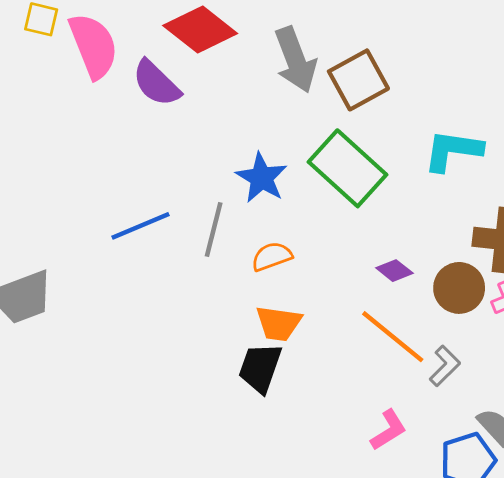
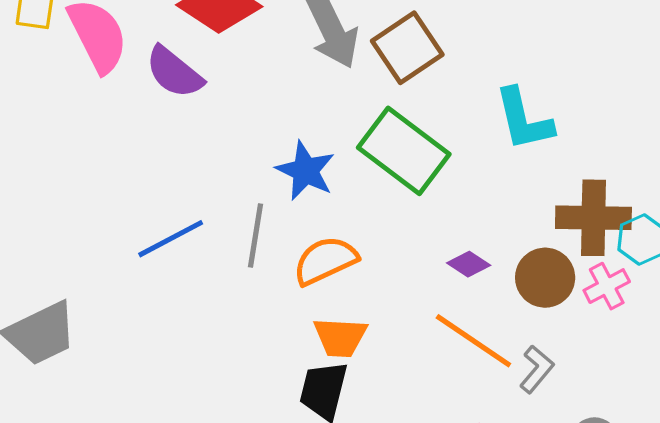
cyan L-shape: (453, 150) -> (524, 119), turned -106
orange semicircle: (272, 256) -> (325, 261), size x1.4

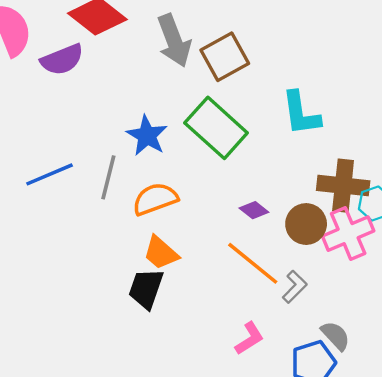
purple semicircle: (174, 72) -> (62, 60), turned -66
pink cross: (607, 286) -> (348, 234), size x1.6
orange trapezoid: (340, 337) -> (161, 253), turned 33

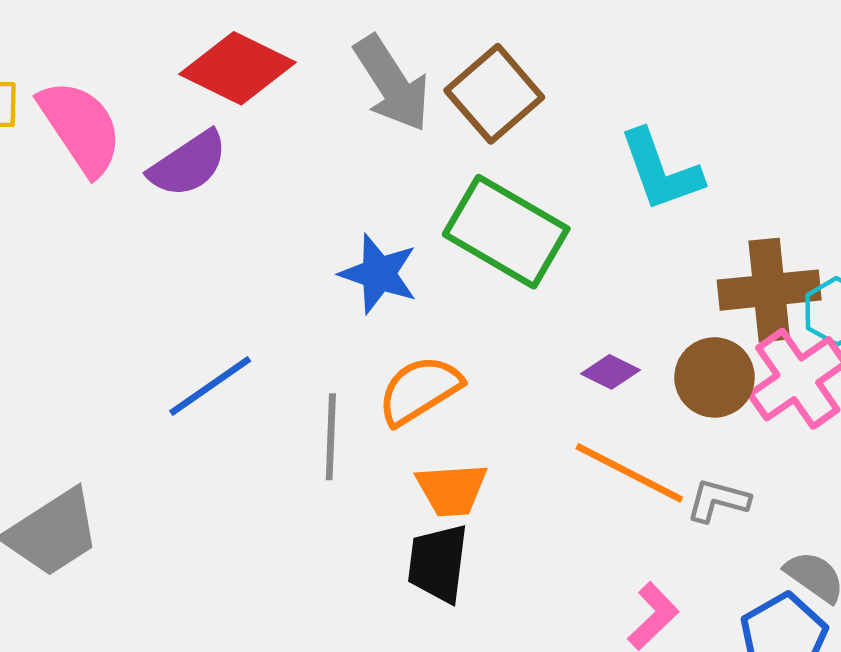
gray line: (108, 177) -> (331, 437), moved
orange trapezoid: (161, 253) -> (452, 490), turned -33
gray L-shape: (295, 287) -> (718, 501), turned -108

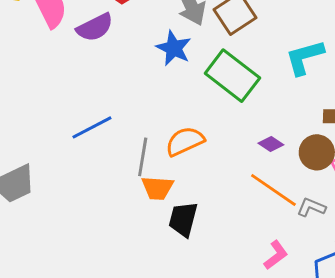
cyan L-shape: (661, 171) -> (305, 57), turned 87
blue star: (379, 274) -> (174, 48), moved
orange trapezoid: (452, 490) -> (157, 188), moved

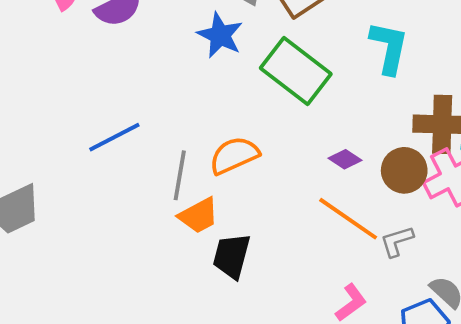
cyan L-shape: (305, 57) -> (389, 48), turned 117
orange trapezoid: (157, 188) -> (199, 216), turned -32
gray L-shape: (311, 207) -> (397, 241), turned -40

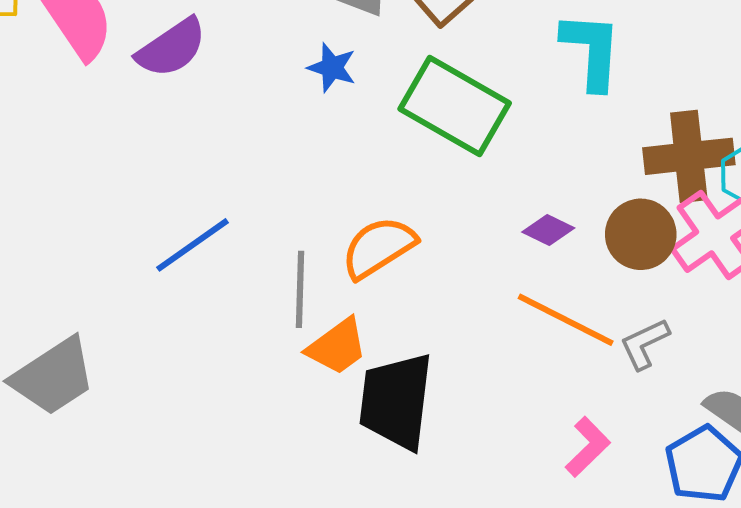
blue star: (220, 35) -> (332, 68), size x0.7
black trapezoid: (232, 256) -> (396, 401), size x1.4

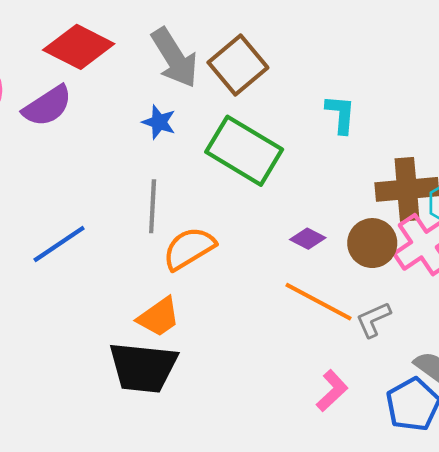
cyan L-shape: (592, 51) -> (341, 114), size x0.7
gray line: (300, 289) -> (153, 206), moved
black trapezoid: (396, 401) -> (143, 367), moved, turned -92

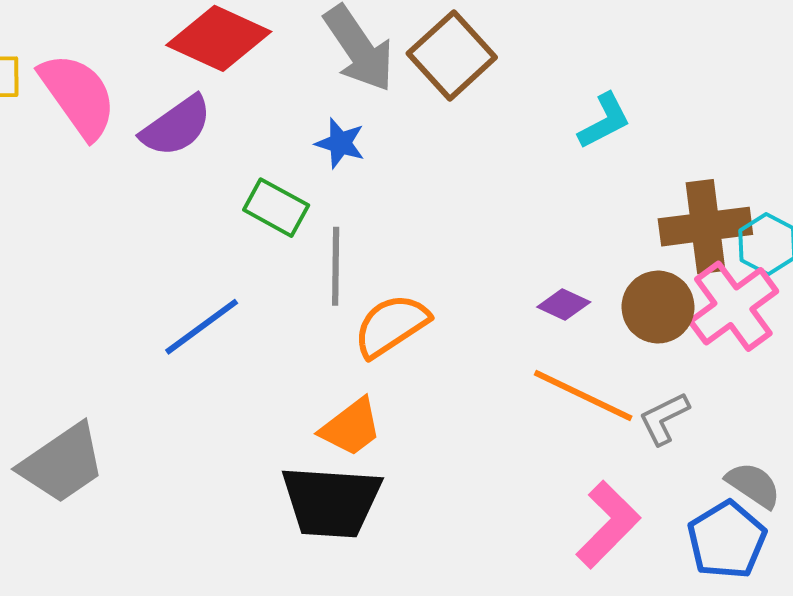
cyan L-shape: (341, 114) -> (604, 121), turned 60
green rectangle: (244, 151) -> (276, 208), moved, size x0.6
pink L-shape: (332, 391) -> (608, 525), size x1.4

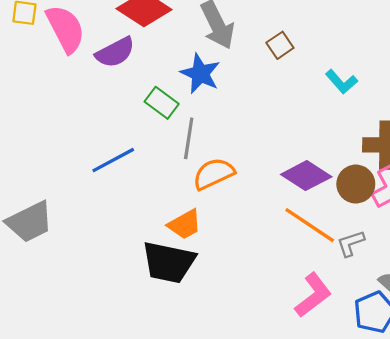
brown square: (452, 55) -> (280, 45), moved, size x0.6
cyan L-shape: (604, 121) -> (341, 82), turned 68
blue star: (340, 143) -> (200, 74), size x1.5
purple diamond: (564, 304) -> (306, 176), size x1.8

